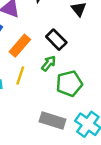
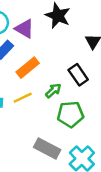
black rectangle: (56, 40) -> (78, 75), moved
yellow line: (20, 76) -> (23, 98), turned 36

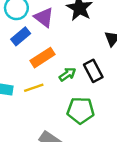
green arrow: (53, 91) -> (68, 74), moved

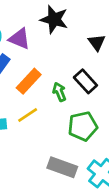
green arrow: (68, 74) -> (59, 92), turned -63

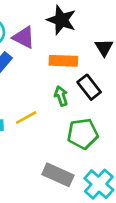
orange rectangle: (29, 81) -> (63, 61), moved, turned 45

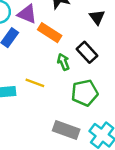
orange rectangle: (63, 61) -> (50, 33), moved, turned 35
yellow line: (26, 118) -> (35, 83), turned 54

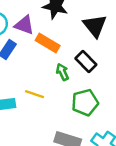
black triangle: (97, 17) -> (95, 26), size x1.5

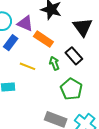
yellow line: (34, 94) -> (28, 66), moved
green pentagon: (85, 102) -> (71, 89), turned -30

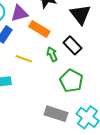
purple triangle: (25, 23) -> (19, 13), turned -36

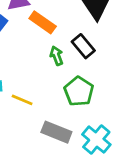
yellow line: (24, 59) -> (22, 100), moved

